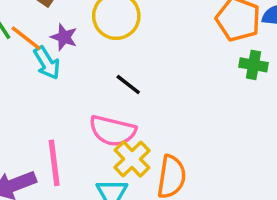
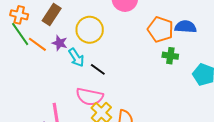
cyan arrow: (47, 63) -> (76, 57), moved

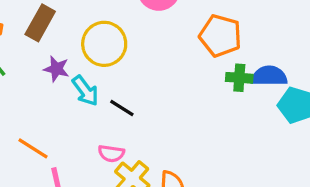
blue semicircle: (186, 27) -> (269, 76), moved
orange line: (37, 44) -> (33, 148), moved
pink semicircle: (90, 97) -> (111, 153), size x0.6

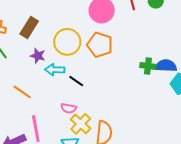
orange pentagon: (220, 36) -> (100, 45), moved
cyan arrow: (85, 91) -> (55, 70), turned 126
orange line: (33, 148) -> (22, 92), moved

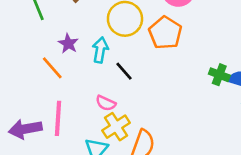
purple star: (38, 56) -> (68, 44), moved
cyan arrow: (55, 70) -> (100, 50), turned 84

